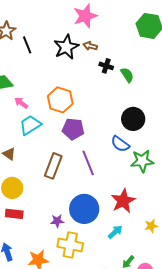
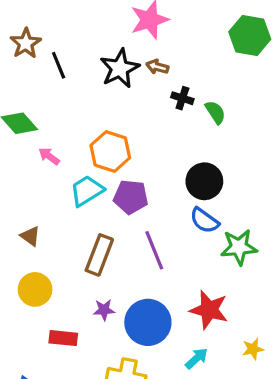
black circle: (133, 119) -> (204, 181), moved
cyan trapezoid: (30, 125) -> (87, 191), moved
red star: (123, 201) -> (209, 310), turned -30
red rectangle: (14, 214) -> (63, 338), moved
purple star: (57, 221) -> (104, 310), moved

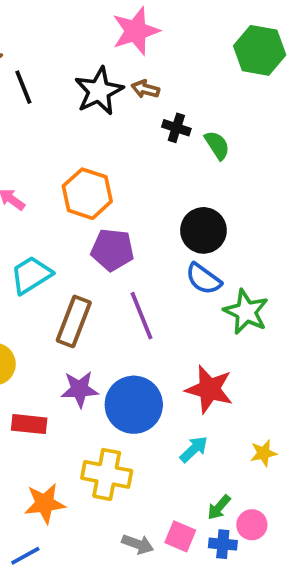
cyan trapezoid: (87, 191) -> (31, 275), moved
green star: (239, 247) -> (246, 312), turned 30
purple star: (104, 310) -> (80, 389), size x1.4
yellow star: (253, 349) -> (264, 453), moved

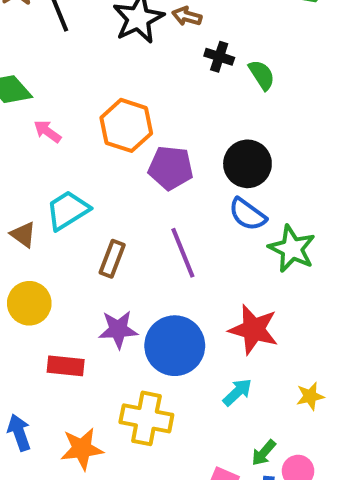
purple pentagon: (112, 250) -> (171, 168), moved
brown rectangle: (74, 321) -> (112, 259), size x0.7

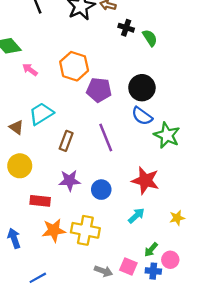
blue circle: (175, 346) -> (101, 190), size x0.6
orange star: (82, 449) -> (54, 230), moved

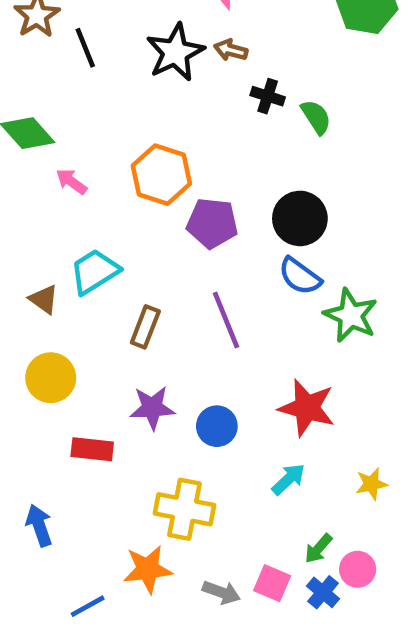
orange star: (54, 230) -> (148, 569), moved
blue cross: (153, 271) -> (323, 592), turned 35

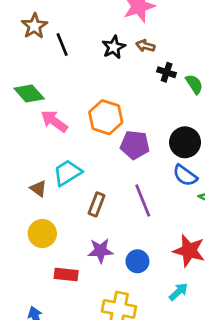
black star: (175, 52) -> (114, 47), size x0.7
pink arrow: (71, 182) -> (54, 121), size x1.5

